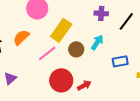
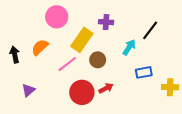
purple cross: (101, 13) -> (106, 22), moved
cyan arrow: (97, 42) -> (129, 47), moved
red arrow: (84, 85) -> (106, 88), moved

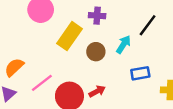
orange semicircle: (40, 47) -> (14, 67), moved
brown circle: (98, 60) -> (96, 52), moved
pink line: (67, 64) -> (42, 83), moved

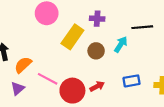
black line: (148, 25) -> (142, 27), turned 48
blue rectangle: (140, 73) -> (132, 81), moved
pink line: (42, 83) -> (48, 79), turned 66

